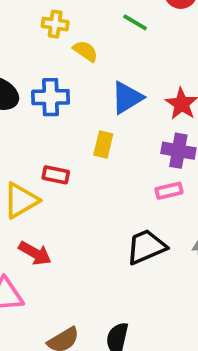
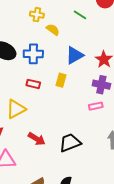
red rectangle: (56, 175) -> (33, 84), moved
black trapezoid: (146, 247) -> (70, 143), moved
red arrow: (35, 253) -> (37, 139), moved

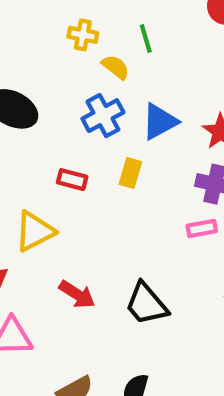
green line: (80, 15) -> (146, 39), moved, turned 40
blue cross: (33, 54) -> (103, 116), moved, turned -30
black trapezoid: (70, 143) -> (146, 304), turned -110

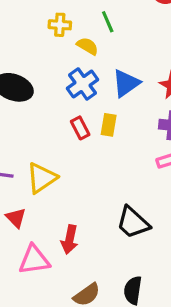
red rectangle: (72, 180) -> (80, 128), moved, turned 55
red arrow: (77, 294) -> (70, 239), moved, turned 76

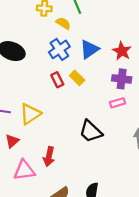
yellow rectangle: (109, 125) -> (77, 78), turned -56
red triangle: (16, 218) -> (12, 141), turned 32
black trapezoid: (133, 223) -> (91, 131), moved

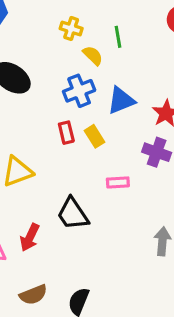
pink rectangle: (117, 103) -> (118, 182), moved
black trapezoid: (91, 131) -> (73, 214), moved

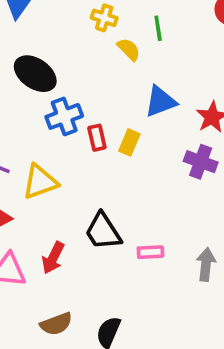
blue cross: (79, 91) -> (64, 116), moved
yellow rectangle: (95, 136) -> (129, 142), turned 55
pink rectangle: (118, 182) -> (150, 252), moved

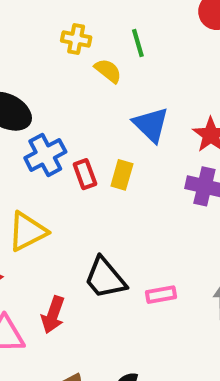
blue triangle: (160, 101) -> (151, 125), turned -48

